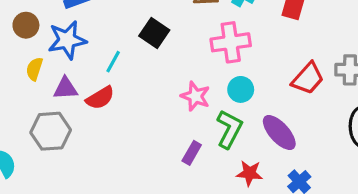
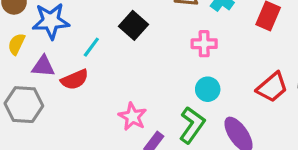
pink cross: (231, 42) -> (204, 44), size x0.7
pink star: (195, 96) -> (132, 117), moved

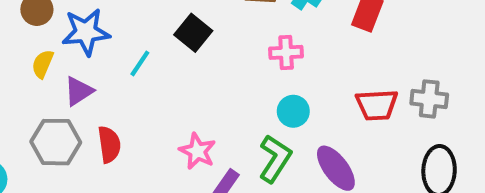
purple triangle: (43, 66) -> (79, 91), turned -35
red semicircle: (75, 80) -> (109, 144), moved, turned -72
red trapezoid: (272, 87) -> (377, 105), turned 40

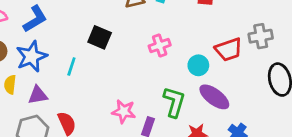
pink cross: (286, 52) -> (160, 46), moved
purple triangle: (79, 91) -> (38, 95), turned 40
cyan circle: (293, 111) -> (198, 65), moved

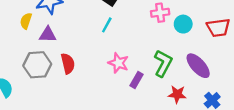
cyan circle: (198, 65) -> (183, 24), moved
cyan line: (71, 66) -> (107, 25), moved

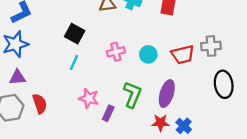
pink cross: (160, 13) -> (116, 52), moved
purple ellipse: (198, 66) -> (167, 94), turned 65
red star: (177, 94) -> (160, 123), moved

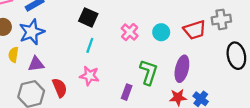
pink cross: (116, 52) -> (130, 32), turned -30
pink star: (89, 98) -> (89, 76), moved

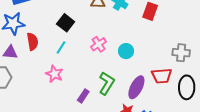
red trapezoid: (195, 30) -> (162, 76), moved
red semicircle: (60, 88) -> (32, 42), moved

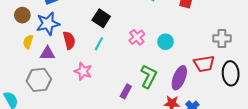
pink star: (54, 74) -> (83, 71), moved

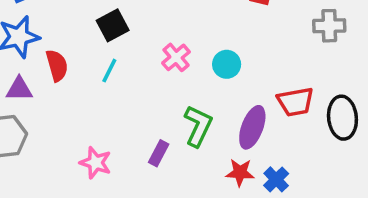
black square: (101, 18) -> (113, 25), turned 30
gray cross: (222, 38) -> (329, 26), moved
pink star: (83, 71) -> (96, 163), moved

